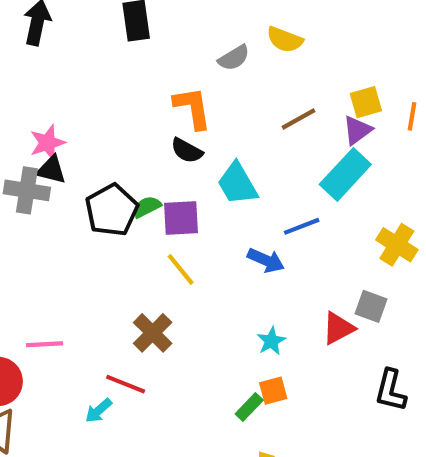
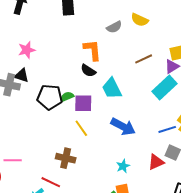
pink star: (47, 143) -> (27, 50), moved
black pentagon: (112, 210) -> (50, 97), turned 30
blue line: (302, 226) -> (167, 129), moved
blue arrow: (266, 260) -> (123, 127), size x1.4
brown cross: (153, 333) -> (66, 158), turned -36

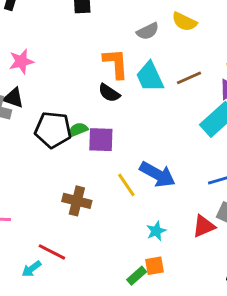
cyan trapezoid: (112, 88) -> (150, 77), moved
yellow line: (81, 128) -> (126, 185), moved
brown cross: (66, 158) -> (77, 201), moved

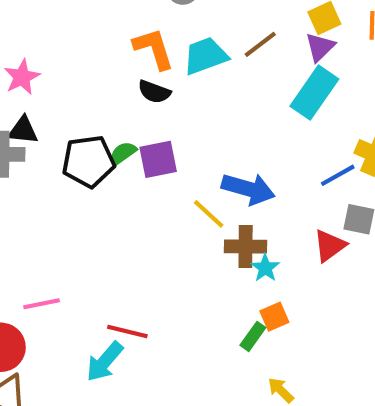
cyan trapezoid: (150, 77) -> (205, 56), turned 108
brown cross: (77, 201) -> (246, 246), moved
cyan arrow: (31, 269) -> (105, 362), size x1.5

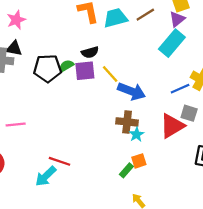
black semicircle: (154, 92) -> (90, 52), moved, turned -42
yellow line: (209, 214) -> (110, 74), moved
red triangle: (330, 246) -> (172, 126), size x1.4
pink line: (42, 304) -> (16, 124), moved

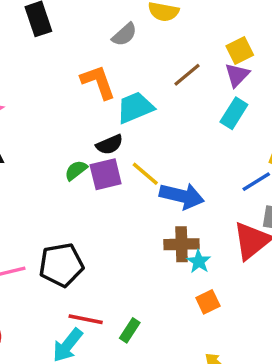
cyan trapezoid: (115, 18) -> (135, 108), moved
cyan rectangle: (172, 43) -> (234, 113), size x0.7
black pentagon: (47, 68) -> (61, 265), moved
green rectangle: (126, 170) -> (130, 330), moved

